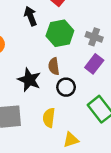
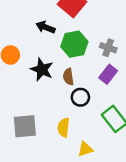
black arrow: (31, 16) -> (45, 27), turned -48
black star: (29, 80) -> (42, 69), moved

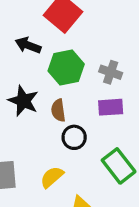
purple rectangle: (108, 74) -> (111, 107), turned 48
yellow semicircle: (64, 127) -> (52, 177), turned 42

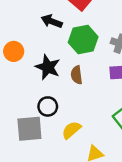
black circle: (74, 137) -> (48, 106), moved

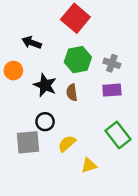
black arrow: (52, 21) -> (32, 43), moved

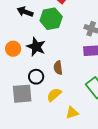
green hexagon: (78, 60) -> (51, 19), moved
orange circle: (13, 71) -> (13, 49), moved
brown semicircle: (72, 92) -> (58, 68), moved

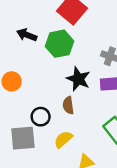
black star: (36, 47) -> (78, 79), moved

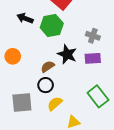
brown semicircle: (68, 105) -> (48, 67), moved, turned 64
black circle: (41, 117) -> (46, 85), moved

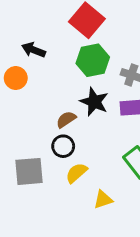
green hexagon: (52, 25) -> (93, 60), moved
orange circle: (13, 56) -> (16, 78), moved

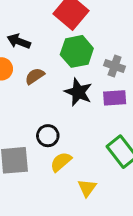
brown semicircle: (66, 120) -> (35, 76), moved
yellow triangle: (103, 200) -> (87, 188), turned -36

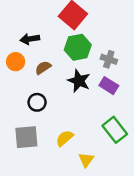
black arrow: (19, 41) -> (30, 39), turned -30
purple rectangle: (115, 98) -> (109, 86), turned 36
black circle: (48, 136) -> (37, 102), moved

